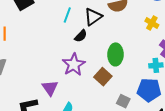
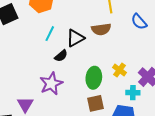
yellow cross: (152, 23) -> (120, 70), moved
brown square: (103, 77) -> (95, 103), moved, turned 30

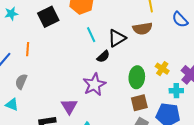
cyan line: (50, 34) -> (91, 35), turned -49

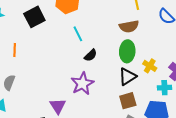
black triangle: (117, 38) -> (127, 77), moved
green ellipse: (137, 77) -> (127, 51), moved

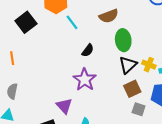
brown semicircle: (129, 26) -> (109, 16), moved
cyan line: (78, 34) -> (72, 22), moved
yellow cross: (150, 66) -> (149, 65), moved

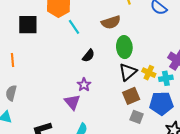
black square: (26, 22) -> (28, 25), turned 35
purple star: (85, 80) -> (84, 85), size x0.6
purple triangle: (64, 106) -> (72, 102), moved

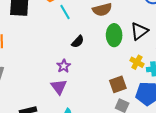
black triangle: (128, 72) -> (139, 31), moved
purple star: (84, 85) -> (64, 66), moved

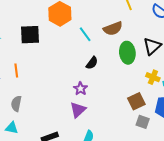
cyan line: (65, 12) -> (85, 34), moved
purple triangle: (59, 87) -> (78, 110), turned 30

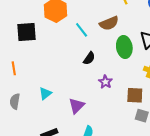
purple star: (80, 89) -> (105, 82), moved
brown square: (136, 101) -> (135, 95), turned 30
cyan triangle: (12, 128) -> (45, 93), moved, turned -48

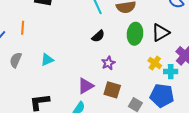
brown square: (135, 95) -> (112, 90), moved
purple triangle: (77, 106) -> (86, 86), moved

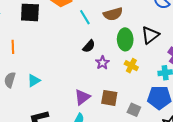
cyan triangle: (47, 60) -> (34, 81), moved
purple star: (108, 63) -> (102, 63), moved
yellow cross: (155, 63) -> (131, 66), moved

